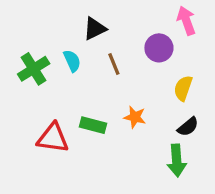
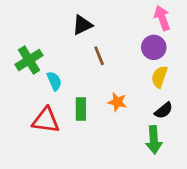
purple circle: (159, 48) -> (154, 47), moved
cyan semicircle: (72, 61) -> (54, 81), moved
green rectangle: (93, 125) -> (81, 109), turned 75

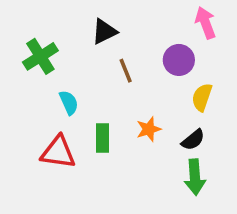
purple circle: (154, 47) -> (179, 60), moved
green cross: (29, 60) -> (40, 56), moved
orange star: (117, 102) -> (149, 129), turned -30
black semicircle: (164, 110) -> (193, 140), moved

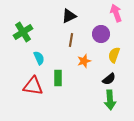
black triangle: (104, 32) -> (69, 16), moved
brown line: (126, 71) -> (71, 40), turned 32
orange star: (149, 129) -> (84, 61), moved

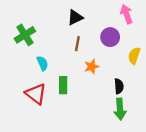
yellow semicircle: (114, 55) -> (134, 56), moved
black semicircle: (109, 79) -> (119, 86), turned -56
red triangle: (33, 86) -> (36, 94), turned 30

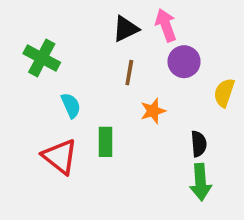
pink arrow: (127, 14) -> (166, 25), moved
green cross: (25, 35) -> (42, 58), turned -30

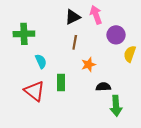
green cross: (42, 58) -> (24, 34), turned -30
purple circle: (184, 62) -> (116, 35), moved
black semicircle: (199, 144) -> (103, 87), moved, turned -88

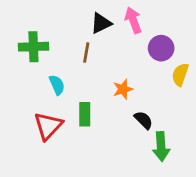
brown line: (75, 42) -> (86, 53), moved
black semicircle: (103, 87) -> (143, 120), turned 48
red triangle: (35, 91) -> (48, 126), turned 35

